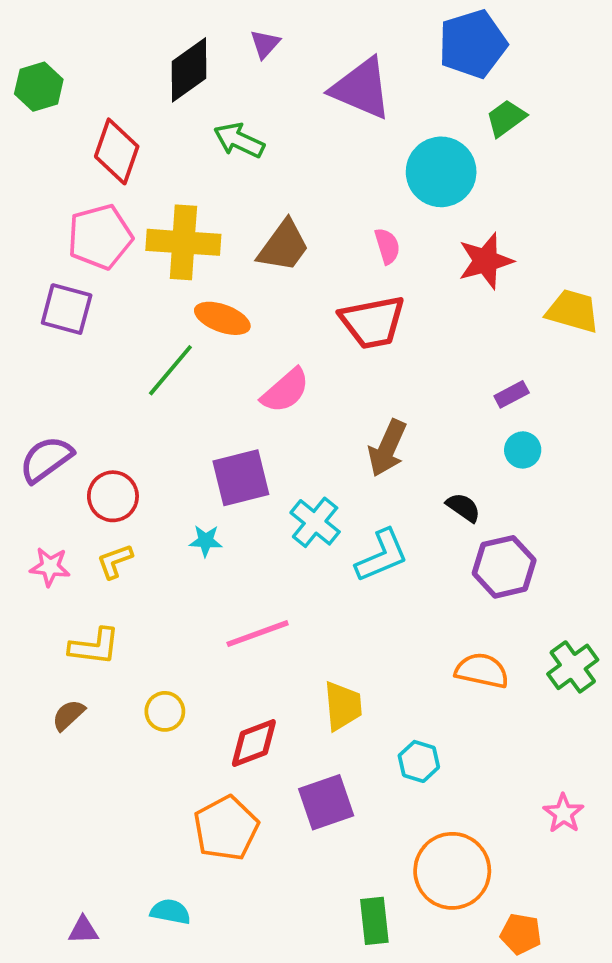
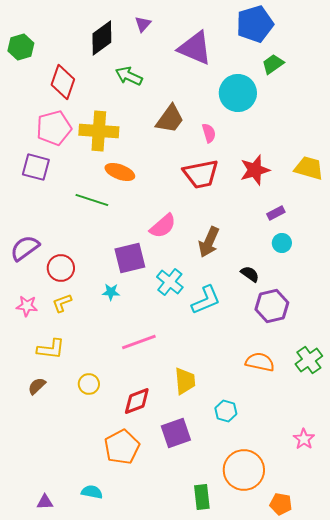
brown trapezoid: (284, 246) -> (170, 119), moved
red star: (486, 261) -> (255, 170), moved
green line: (170, 370) -> (92, 200), turned 68
pink semicircle: (285, 391) -> (163, 226), moved

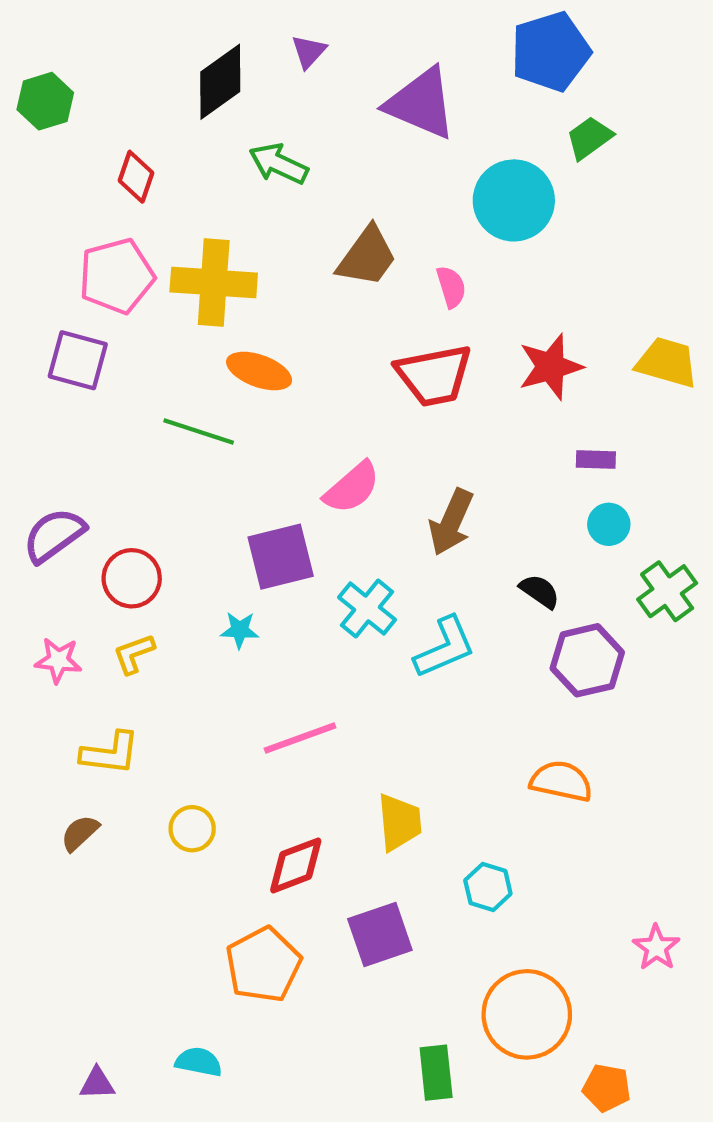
red diamond: (63, 82) -> (136, 177), size x0.7
purple rectangle: (276, 213) -> (596, 460), turned 30
green cross: (309, 360) -> (667, 591), moved

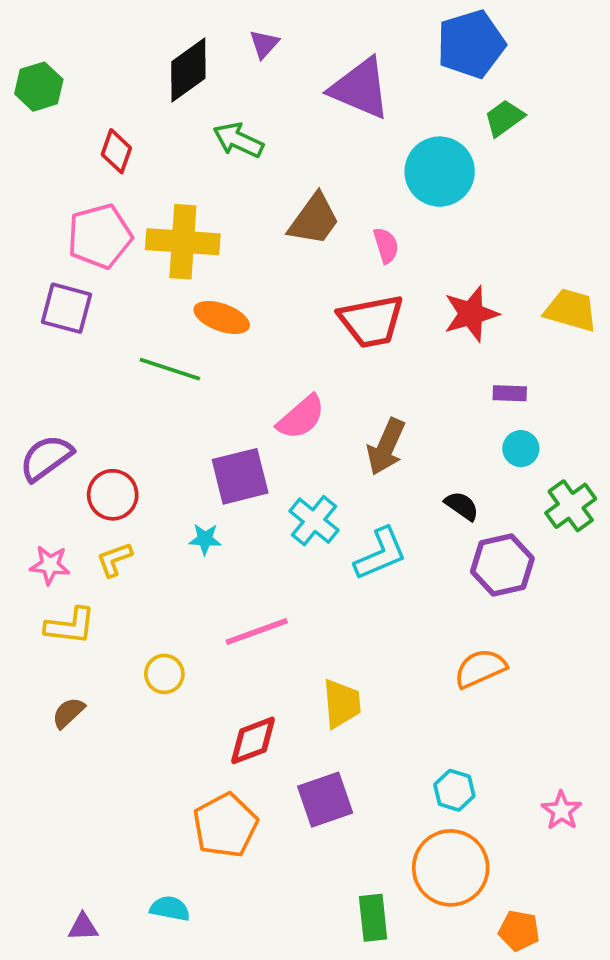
yellow L-shape: (110, 753) -> (70, 626), moved
orange semicircle: (561, 781) -> (480, 668), turned -36
yellow circle: (192, 829) -> (164, 674), moved
cyan hexagon: (488, 887) -> (454, 790), moved

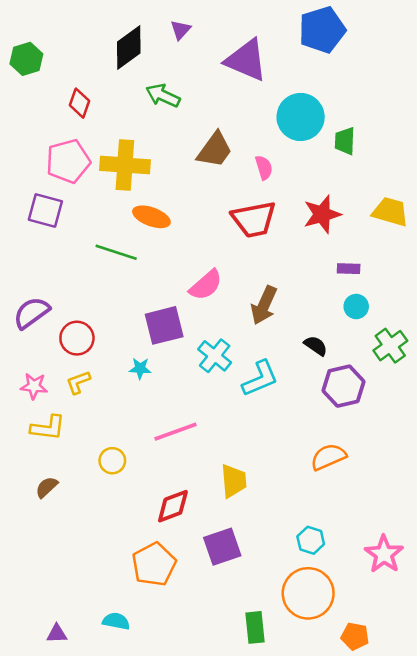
green trapezoid: (504, 118) -> (345, 141), moved, turned -52
pink star: (561, 811) -> (384, 554), size x1.4

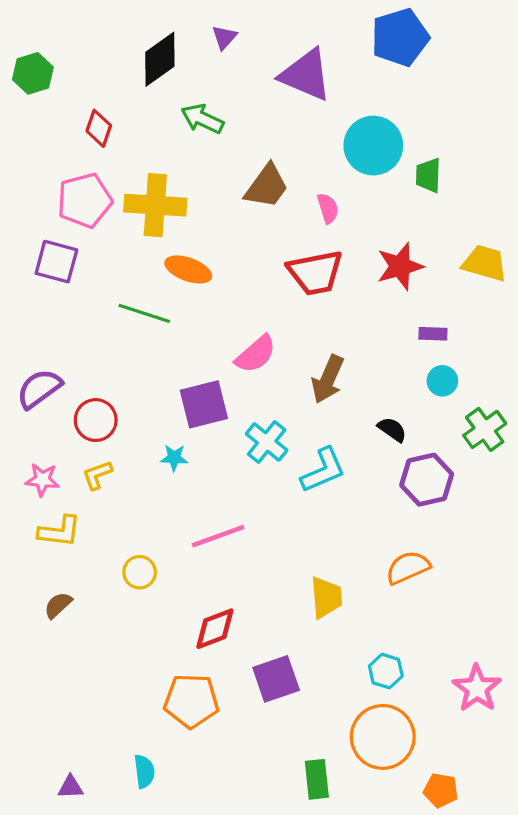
yellow trapezoid: (234, 481) -> (326, 597), moved
orange pentagon: (154, 564) -> (191, 701), turned 30
cyan semicircle: (116, 621) -> (144, 771), turned 72

